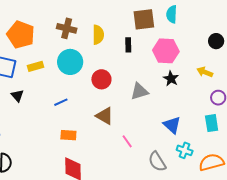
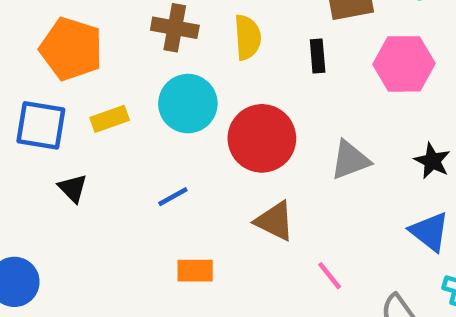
red circle: (101, 79) -> (262, 138), size x1.5
black star: (171, 79) -> (432, 161), moved

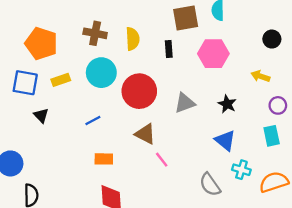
pink line: (330, 276) -> (162, 160), moved

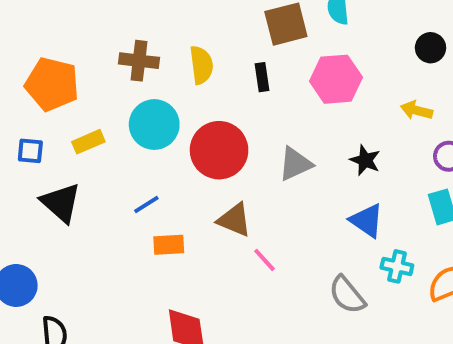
blue square: (25, 83) -> (30, 151), size x0.6
black triangle: (41, 115) -> (61, 203), size x1.6
orange rectangle: (104, 159) -> (169, 245), moved

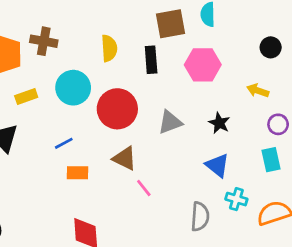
brown cross: (139, 61) -> (44, 41), moved
black rectangle: (262, 77) -> (151, 60), size x1.4
gray semicircle: (347, 295) -> (200, 217), turned -140

